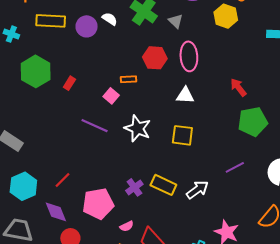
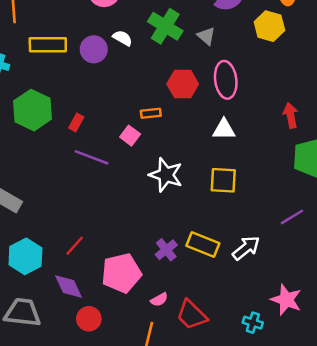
red arrow: (238, 87) -> (291, 115), turned 30
purple line: (95, 126) -> (92, 157), moved

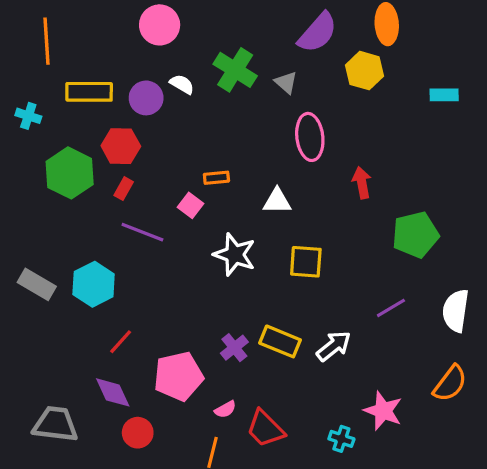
red hexagon: (183, 84) -> (121, 146), moved
red arrow: (291, 115) -> (362, 183), moved
white triangle: (224, 129) -> (277, 201), moved
cyan hexagon: (25, 256) -> (94, 284), moved

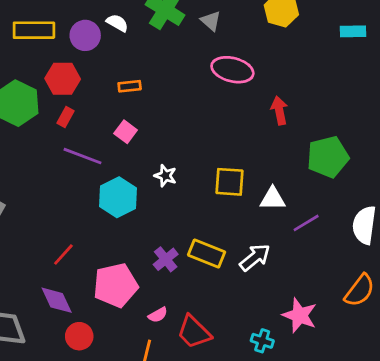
pink ellipse: (310, 137) -> (232, 70), turned -69
orange rectangle: (216, 178) -> (130, 86), moved
white triangle: (277, 201) -> (273, 199), moved
white star: (235, 254) -> (165, 176), size x0.6
cyan hexagon: (94, 284) -> (118, 197), moved

